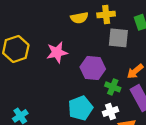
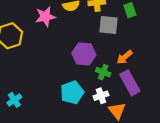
pink star: (57, 52) -> (45, 17), moved

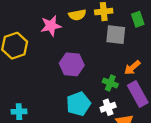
purple hexagon: (84, 54) -> (72, 64), moved
cyan cross: (14, 100) -> (19, 112), turned 32

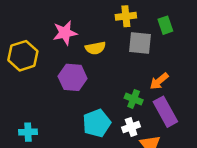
yellow semicircle: (77, 15) -> (95, 48), moved
purple hexagon: (72, 64) -> (73, 77), moved

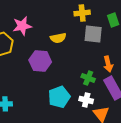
pink star: (65, 33) -> (22, 26), moved
orange arrow: (159, 81) -> (108, 64), turned -63
white cross: (131, 127) -> (86, 100), turned 32

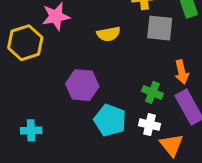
purple hexagon: (40, 61) -> (82, 85), moved
cyan pentagon: (59, 97) -> (110, 120), turned -30

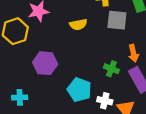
purple hexagon: (82, 85) -> (45, 63), moved
white cross: (149, 125) -> (105, 101), moved

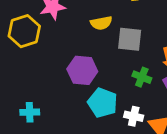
gray square: (117, 20) -> (130, 39), moved
purple hexagon: (45, 63) -> (82, 70), moved

